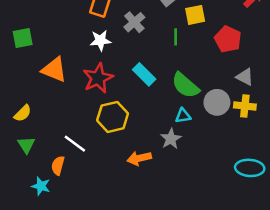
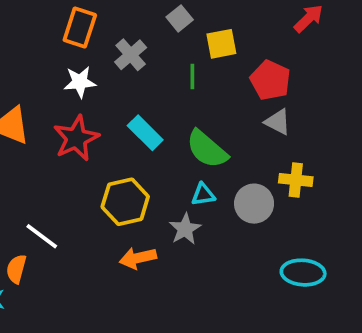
gray triangle: (245, 77) -> (278, 122), moved
gray circle: (217, 102) -> (254, 204), moved
yellow hexagon: (113, 117) -> (125, 202), moved

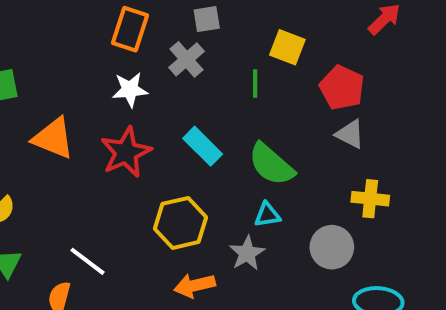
gray square: (180, 18) -> (207, 19), moved, turned 30
yellow square: (221, 44) -> (287, 47), turned 32
gray circle: (254, 204) -> (332, 247), moved

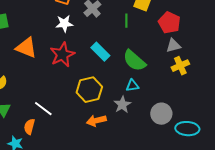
gray triangle: (350, 134) -> (173, 46), turned -42
yellow cross: (370, 199) -> (180, 66), moved, turned -30
gray circle: (332, 247) -> (161, 114), moved

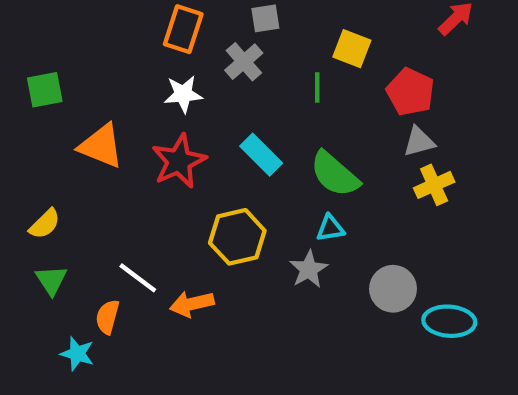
orange arrow: (96, 121) -> (192, 304), moved

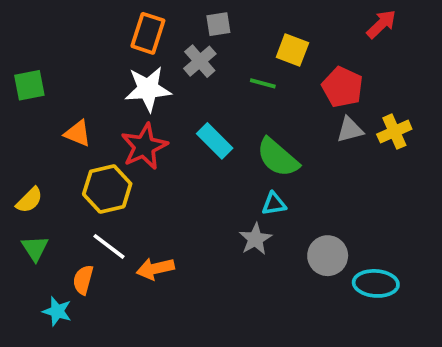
green line: (317, 88) -> (263, 83), turned -75
white star: (183, 94) -> (148, 89), size x1.4
orange triangle: (101, 146) -> (78, 133), size x0.7
yellow cross: (434, 185) -> (394, 132), moved
yellow hexagon: (237, 237) -> (107, 189), moved

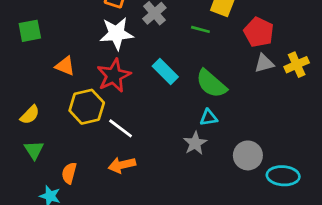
white line: (109, 246) -> (121, 128), moved

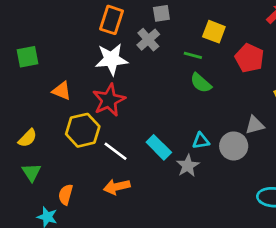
gray triangle: (264, 63) -> (255, 125), moved
cyan rectangle: (165, 71) -> (159, 147), moved
green semicircle: (211, 84) -> (201, 83), moved, size x0.7
gray circle: (248, 155) -> (234, 146), moved

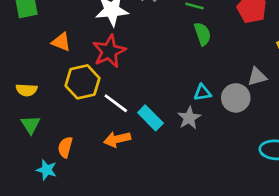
green semicircle: (201, 83) -> (202, 34), turned -150
yellow semicircle: (27, 138) -> (27, 90), turned 48
cyan rectangle: (159, 147) -> (150, 118), moved

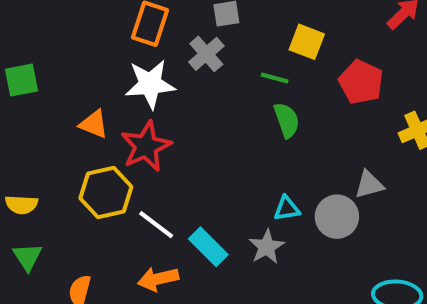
orange triangle: (61, 42) -> (94, 124), moved

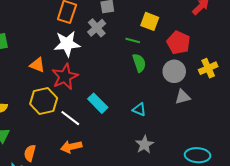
cyan triangle: (287, 209) -> (139, 110), turned 32
gray circle: (337, 217) -> (174, 71), moved
cyan rectangle: (208, 247) -> (98, 103), moved
gray star: (267, 247) -> (144, 145), moved

